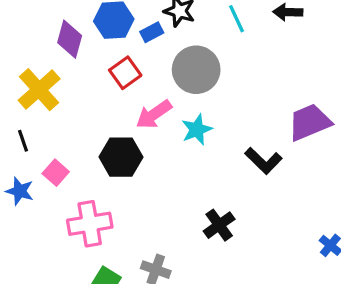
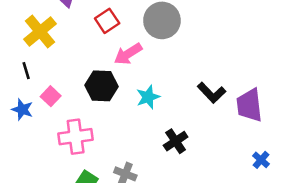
purple trapezoid: (309, 122) -> (249, 105), moved, turned -76
cyan star: (197, 130) -> (148, 97), moved

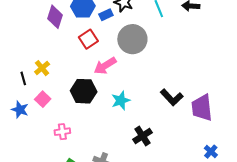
yellow cross: (40, 32) -> (42, 68), moved, size x0.6
pink cross: (76, 137) -> (62, 132), size x0.6

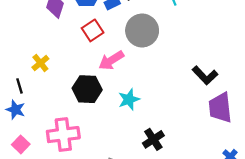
black line: (23, 78) -> (20, 86), moved
black L-shape: (172, 97) -> (205, 75), moved
pink square: (43, 99) -> (21, 144), moved
pink cross: (62, 132) -> (63, 135), size x1.8

